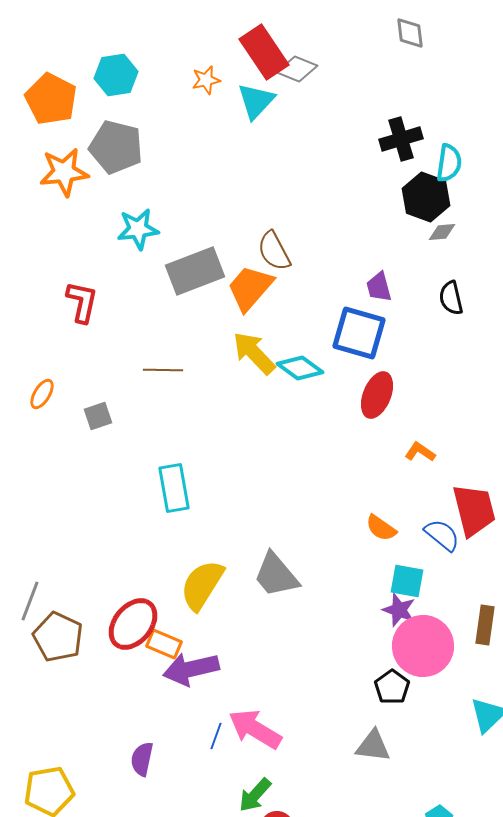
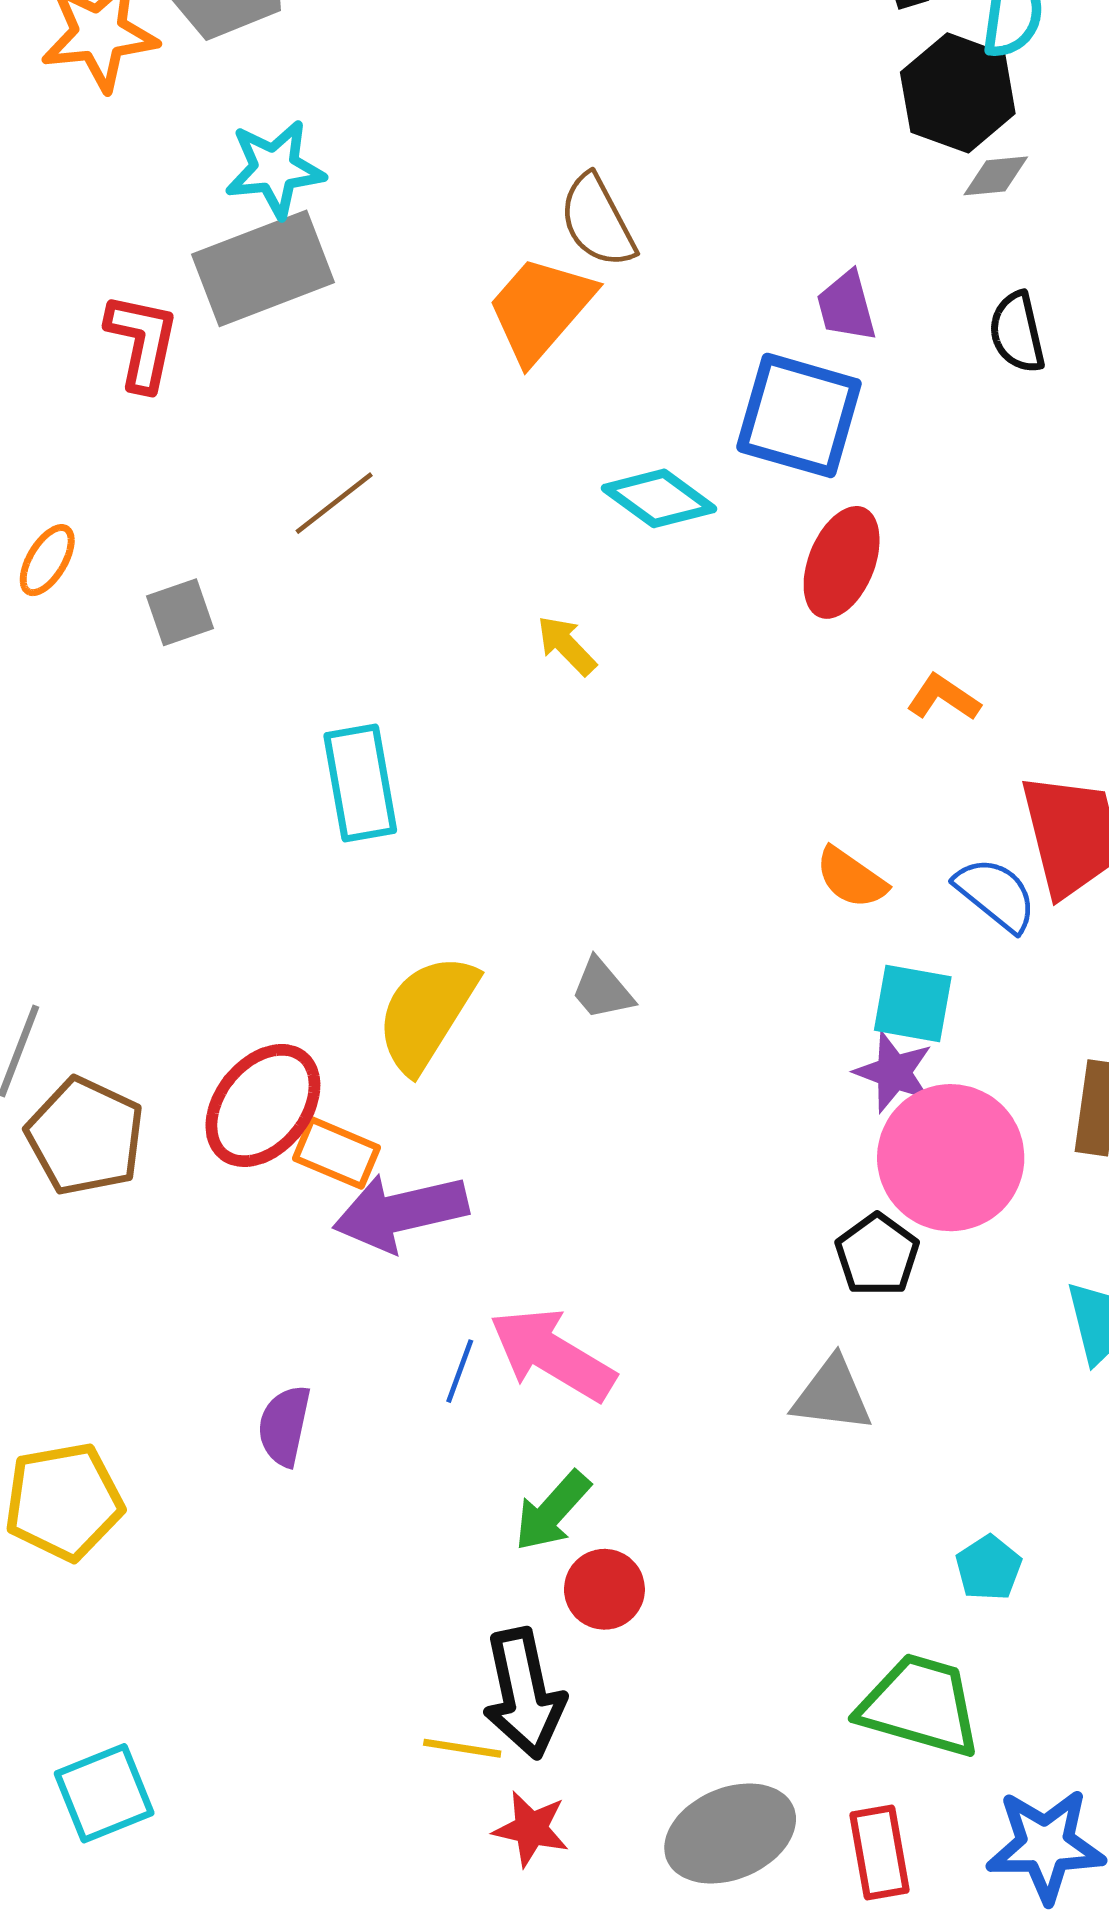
gray rectangle: (195, 271) -> (263, 268), moved
yellow arrow: (254, 353) -> (567, 645), moved, size x0.6
brown line: (163, 370) -> (334, 503), turned -39
gray trapezoid: (276, 575) -> (602, 989), size x0.6

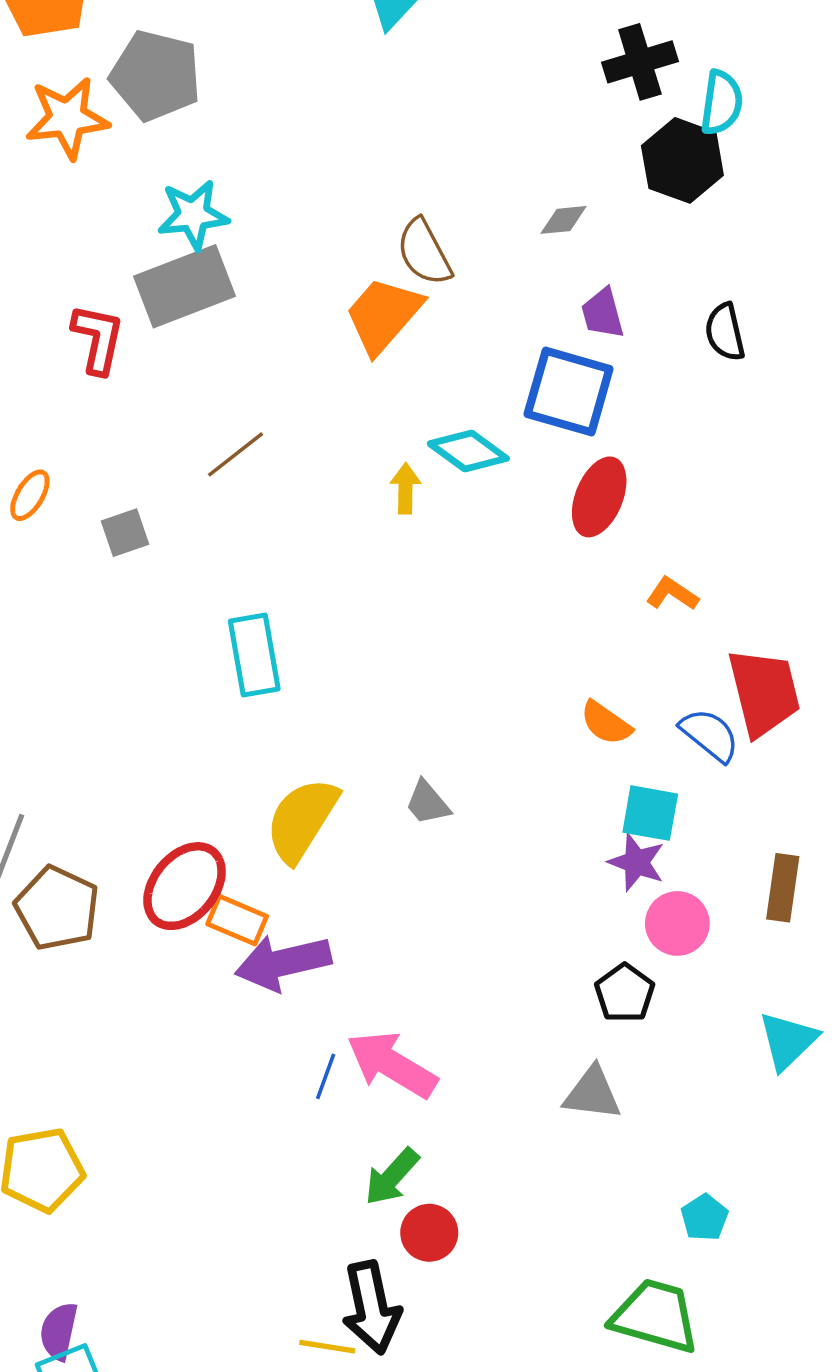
gray diamond: (996, 176) -> (563, 220), moved
yellow arrow: (567, 645) -> (405, 488), moved, turned 45
pink circle: (951, 1158) -> (677, 923), size x0.6
purple semicircle: (284, 1426) -> (59, 1331), moved

